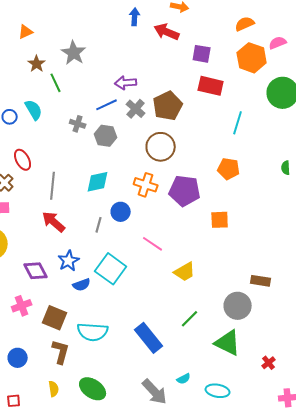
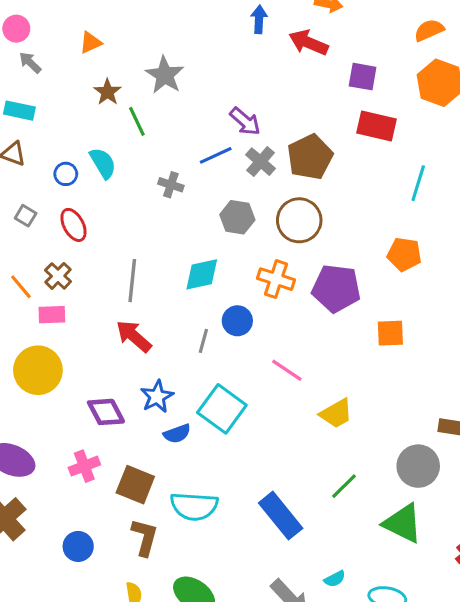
purple arrow: (126, 83) -> (245, 121), turned -135
gray hexagon: (106, 136) -> (237, 217), moved
red ellipse: (23, 160) -> (73, 225), moved

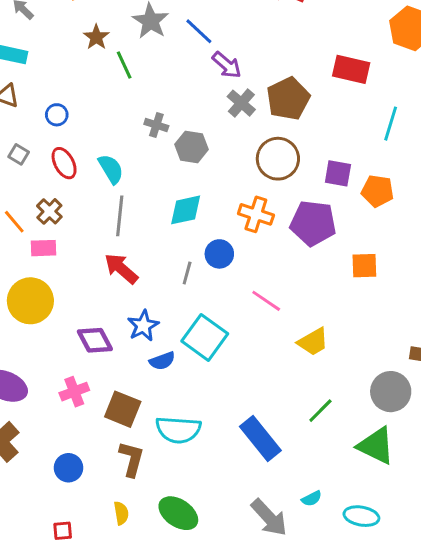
purple square: (363, 77) -> (338, 173), moved
blue line: (216, 155) -> (199, 31), moved, turned 68
cyan semicircle: (103, 163) -> (111, 169), moved
gray hexagon: (237, 217) -> (192, 147), moved

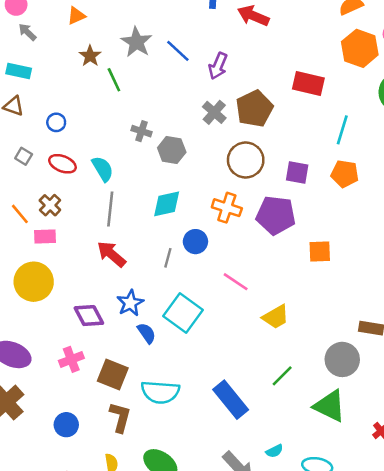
purple arrow: (227, 65) -> (218, 66), moved, turned 72
red ellipse: (64, 163) -> (62, 164), turned -40
orange pentagon: (378, 191) -> (345, 174), moved
blue semicircle: (162, 361) -> (147, 333), turned -105

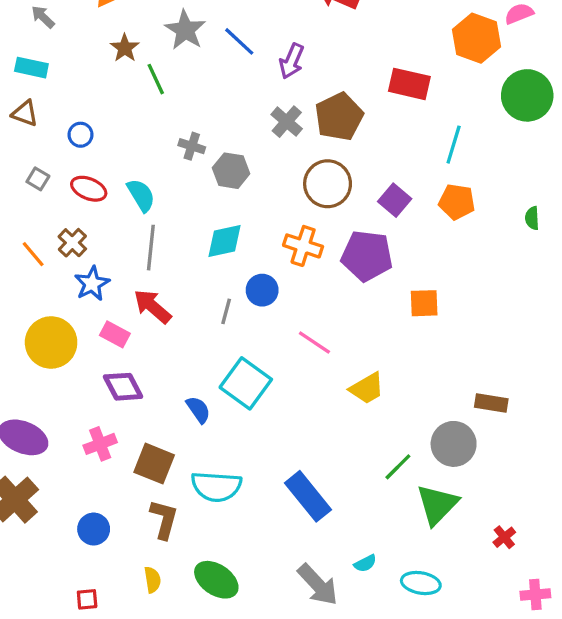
purple square: (297, 173) -> (395, 200), turned 30
pink rectangle: (45, 237) -> (115, 334), moved, turned 30
blue star: (130, 303) -> (92, 284), moved
green line: (282, 376) -> (398, 467), moved
green triangle: (330, 406) -> (437, 504), turned 48

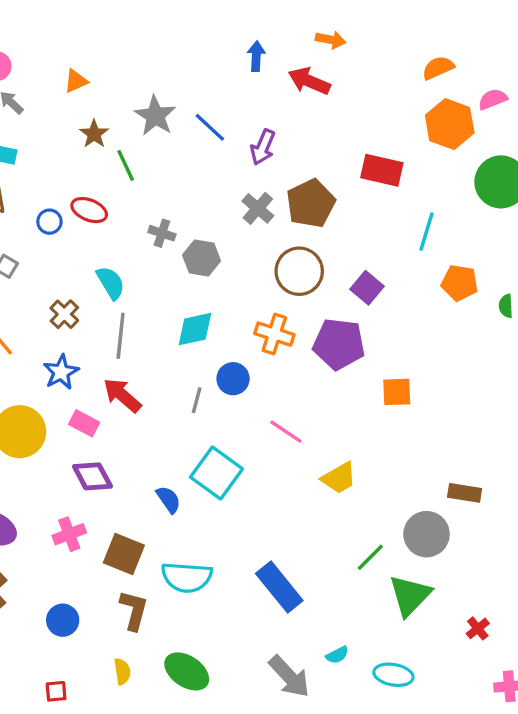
red ellipse: (89, 189) -> (89, 210), moved
orange pentagon: (457, 202) -> (460, 283), moved
brown cross: (72, 243) -> (64, 314), moved

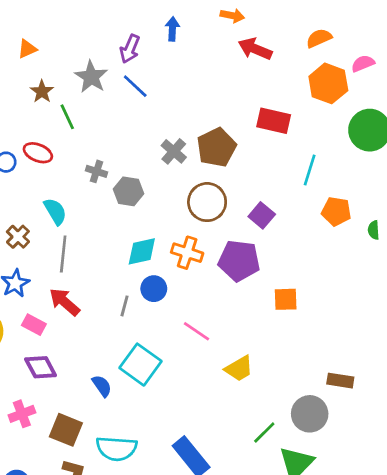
red arrow: (309, 81) -> (255, 49), moved
purple arrow: (263, 147) -> (130, 49), moved
cyan diamond: (195, 329) -> (142, 251), moved

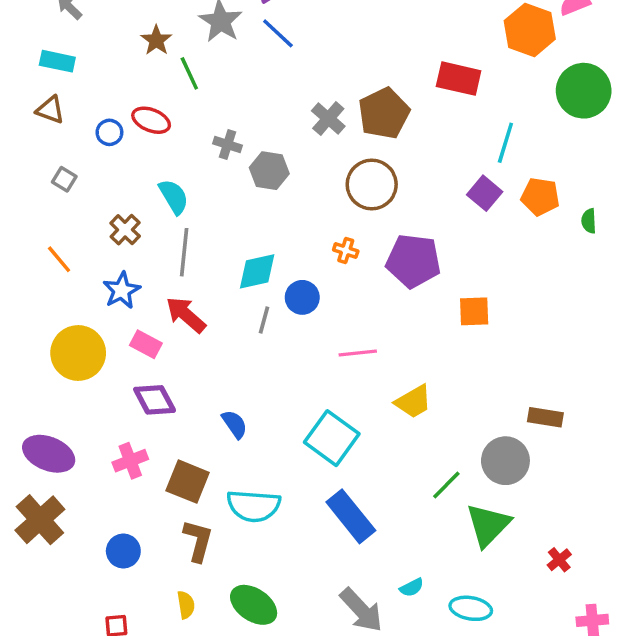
purple square: (262, 215) -> (485, 193), moved
cyan diamond: (142, 251) -> (257, 271), moved
orange cross: (187, 253) -> (346, 251), size x0.6
pink line: (196, 331) -> (358, 353), turned -40
cyan square: (140, 365) -> (332, 438), moved

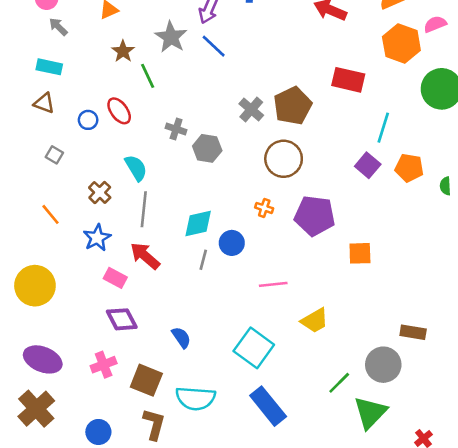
red ellipse: (151, 120) -> (119, 111), turned 32
yellow circle: (78, 353) -> (35, 286), moved

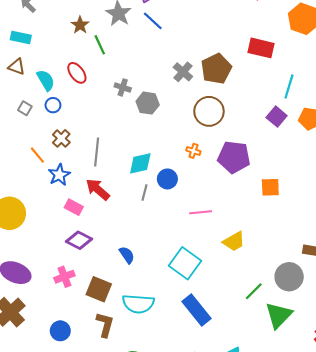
blue circle: (88, 120) -> (53, 105), moved
cyan semicircle: (136, 168) -> (46, 80), moved
orange line: (50, 214) -> (37, 155), moved
purple diamond: (122, 319) -> (79, 240), turned -35

